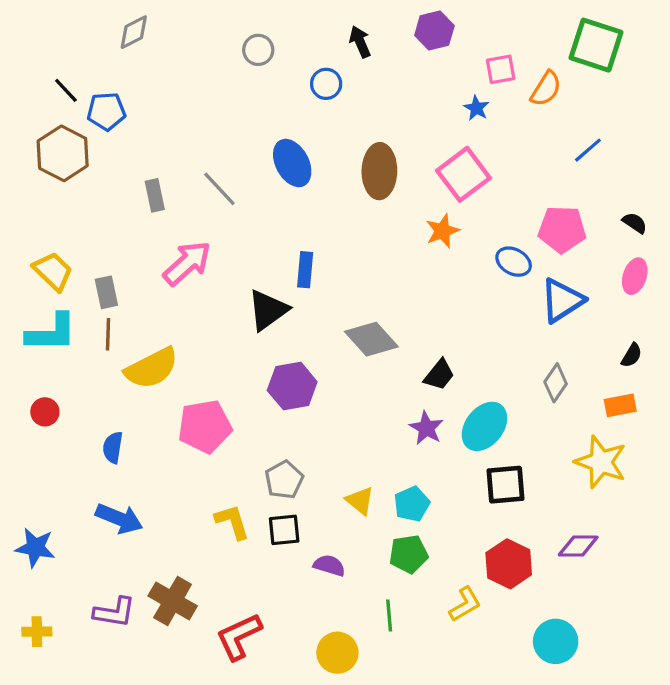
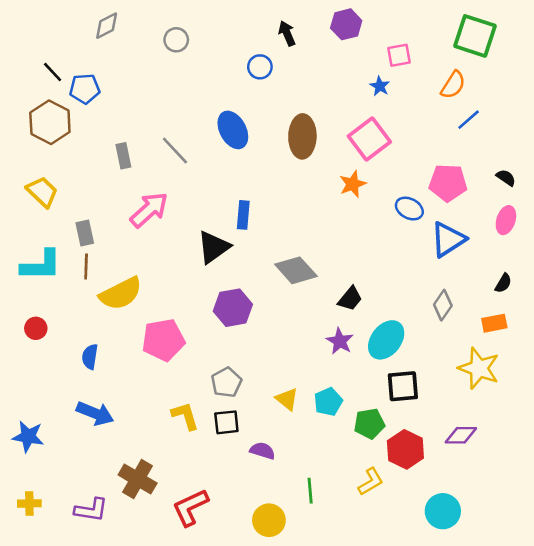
gray circle: (258, 50) -> (176, 40), moved
orange semicircle: (546, 89) -> (453, 85), moved
yellow trapezoid: (53, 271) -> (42, 192), moved
green pentagon: (409, 554) -> (369, 424), moved
purple L-shape: (114, 612) -> (91, 510), moved

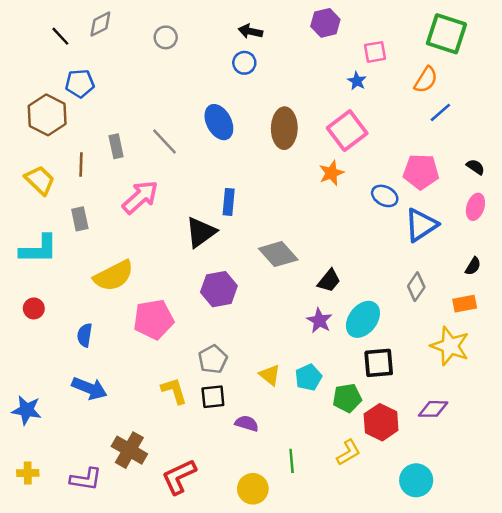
black arrow: (287, 33) -> (250, 31), moved, turned -55
black line: (53, 72) -> (60, 36), moved
brown line: (86, 266) -> (81, 164), moved

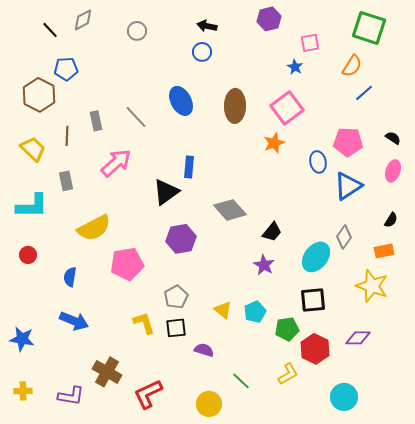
blue ellipse: (385, 196) -> (318, 162), turned 50
cyan ellipse: (363, 319) -> (316, 257), moved
green line: (292, 461) -> (241, 381), turned -42

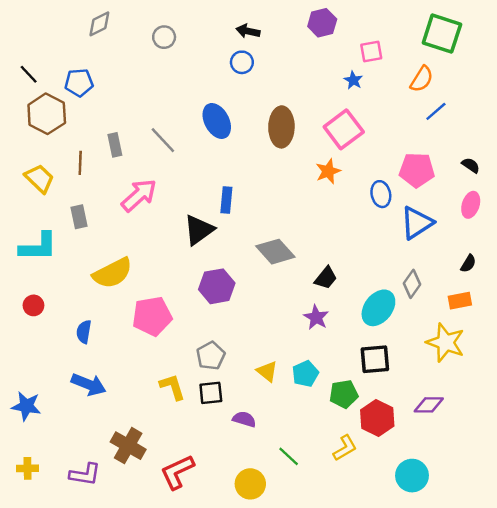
black line: (50, 30) -> (29, 74), moved

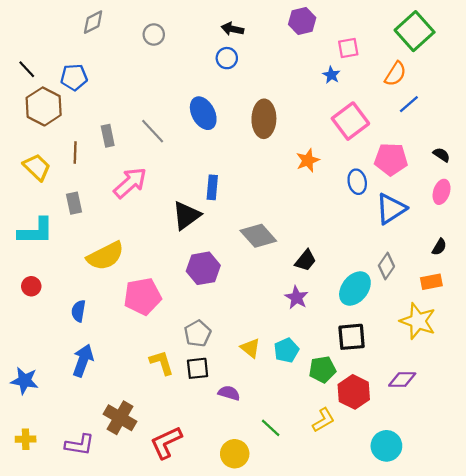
green square: (442, 34) -> (415, 31), turned 30
pink square: (344, 129) -> (350, 121), moved
blue arrow: (89, 384) -> (83, 360), turned -92

